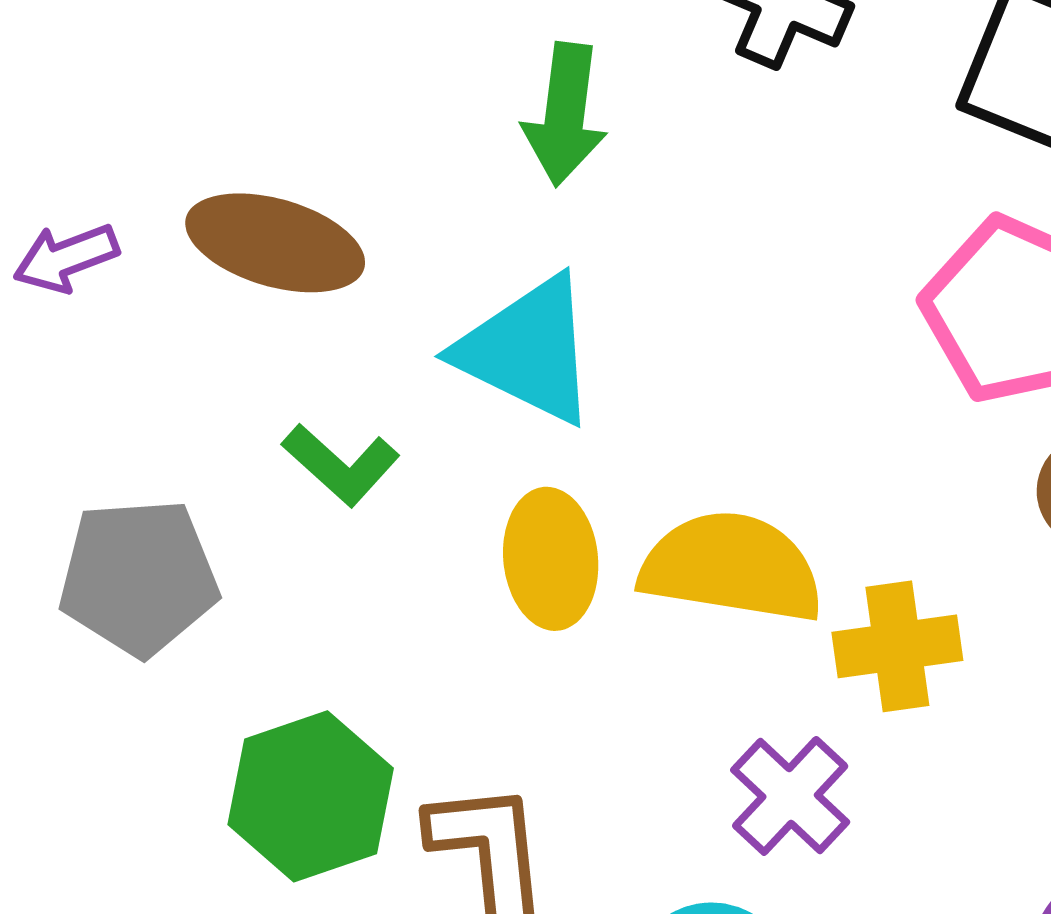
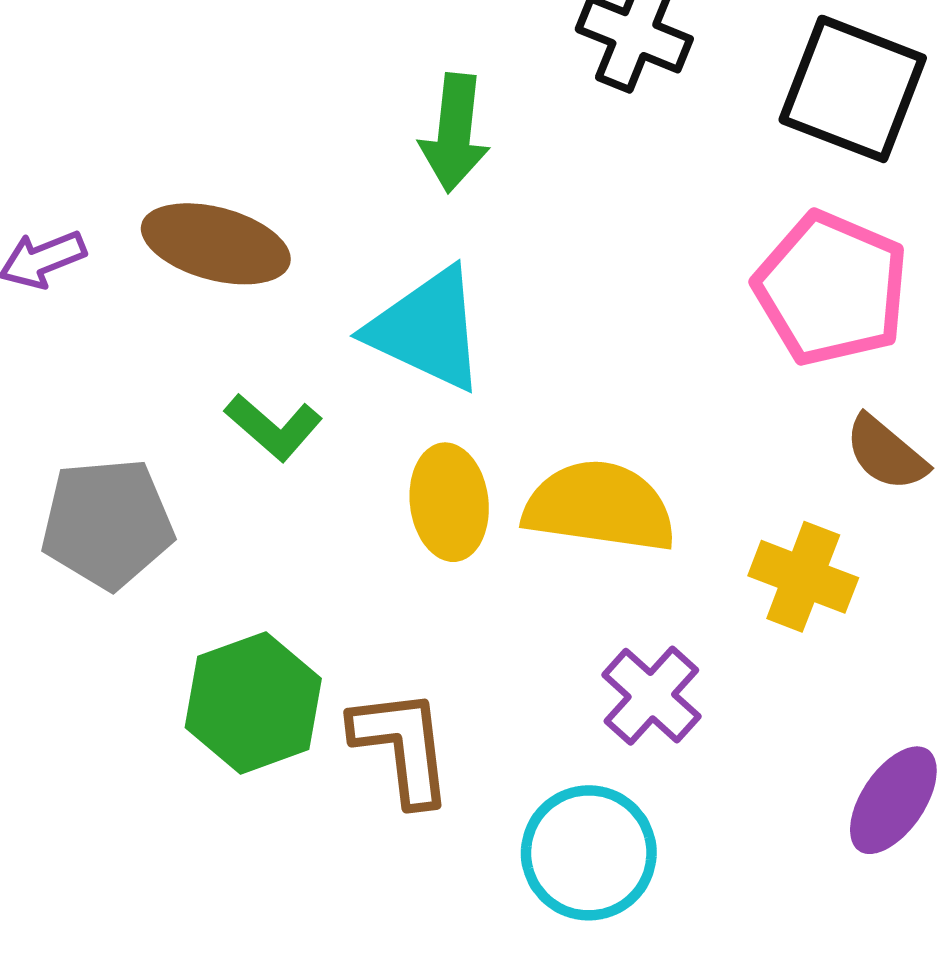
yellow cross: (897, 646) -> (803, 577), moved, turned 30

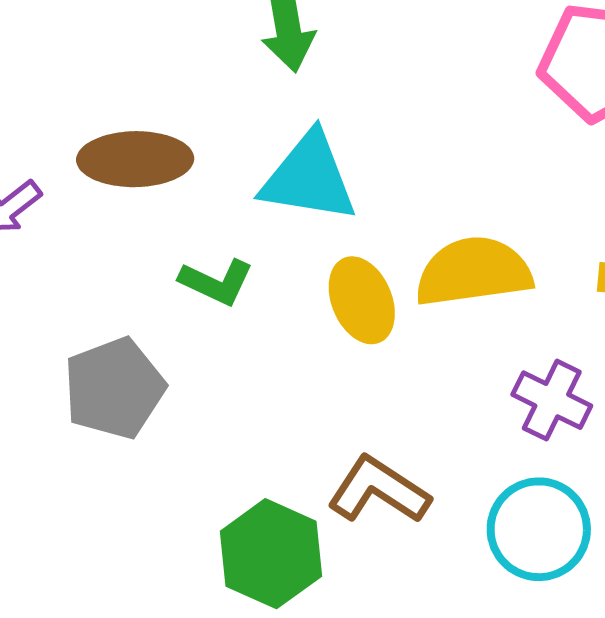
green hexagon: (253, 703) -> (271, 554), moved
brown L-shape: (402, 746) -> (379, 490), turned -34

